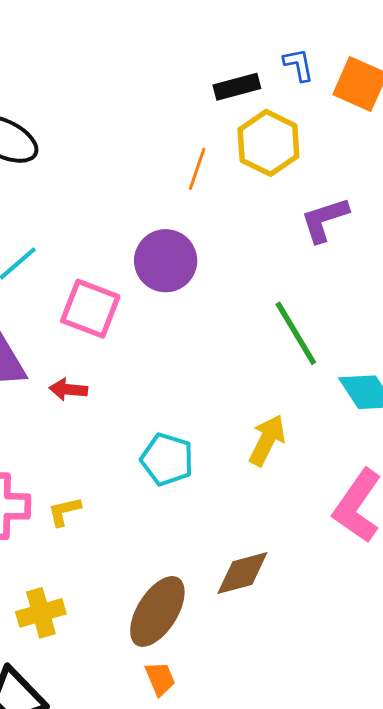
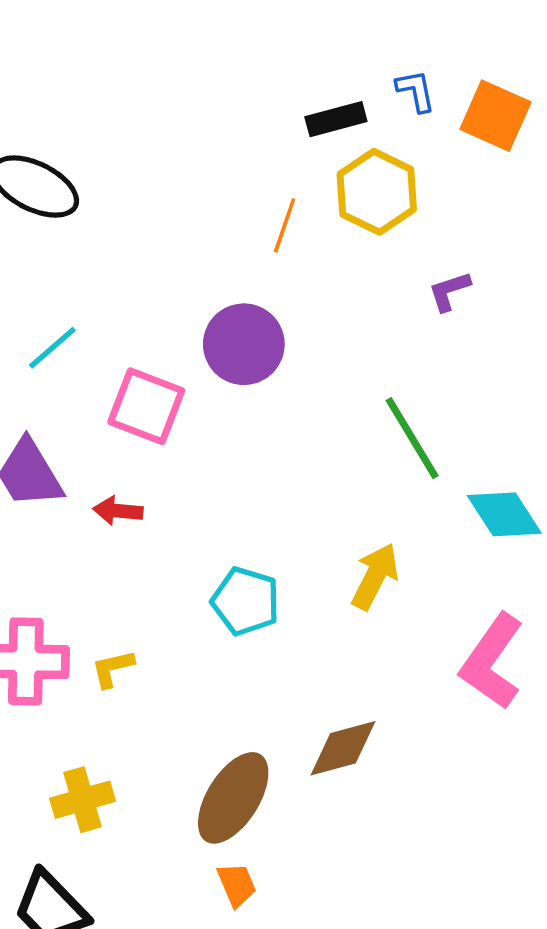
purple L-shape: (325, 220) -> (449, 291), size x0.7

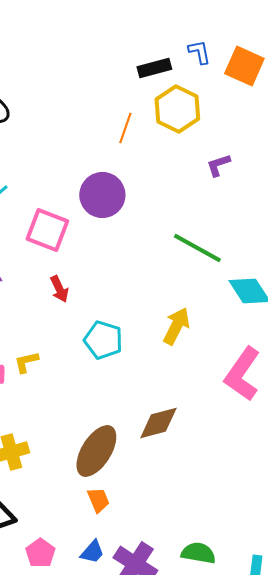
green line: (412, 438) -> (197, 248), turned -30
red arrow: (118, 511) -> (59, 289), moved, turned -120
yellow L-shape: (113, 669) -> (26, 362), moved

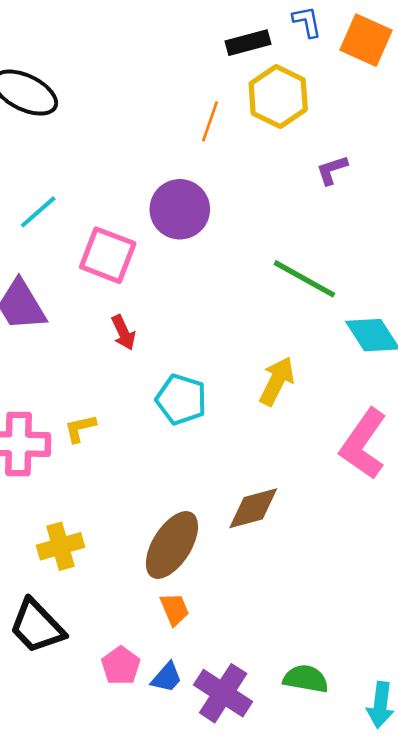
pink pentagon: (40, 553) -> (121, 666), moved

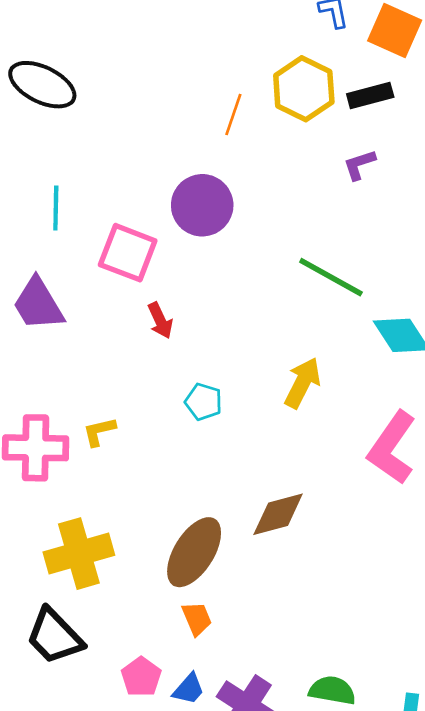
black rectangle: (248, 43) -> (370, 96), moved
cyan line: (38, 212) -> (56, 208), turned -48
red arrow: (123, 333) -> (160, 320), moved
cyan pentagon: (181, 399) -> (204, 402), size x0.7
yellow cross: (60, 546) -> (79, 554), size x1.4

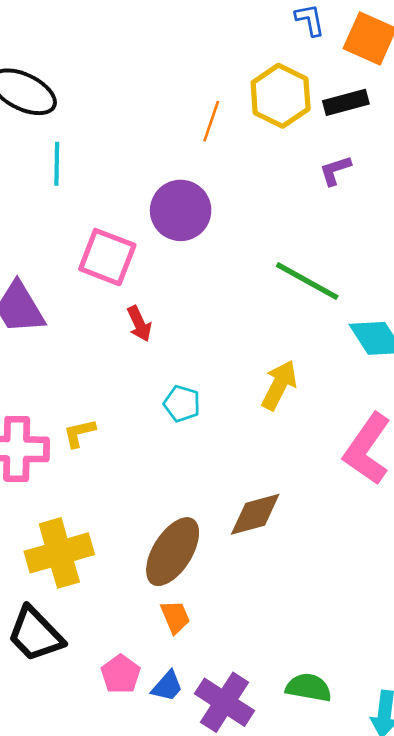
cyan line: (56, 208) -> (57, 164), moved

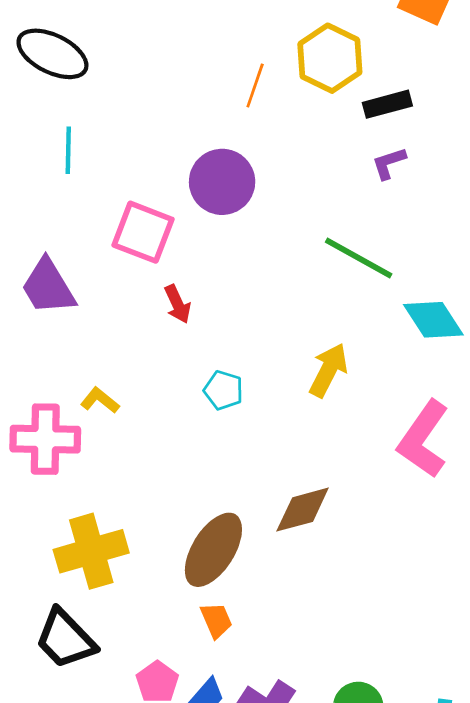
black rectangle: (346, 102) -> (387, 104), moved
cyan line: (57, 164) -> (68, 150), moved
purple L-shape: (335, 170) -> (389, 163), moved
yellow L-shape: (79, 433) -> (100, 400), moved, turned 52

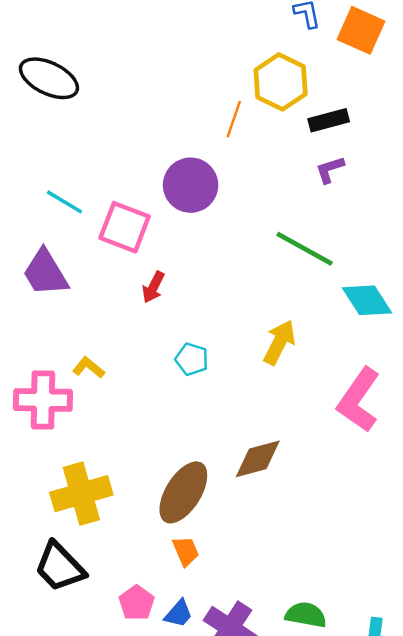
orange line: (255, 86) -> (234, 119), moved
cyan line: (68, 150) -> (65, 202), moved, turned -60
red arrow: (177, 304) -> (153, 287), turned 52

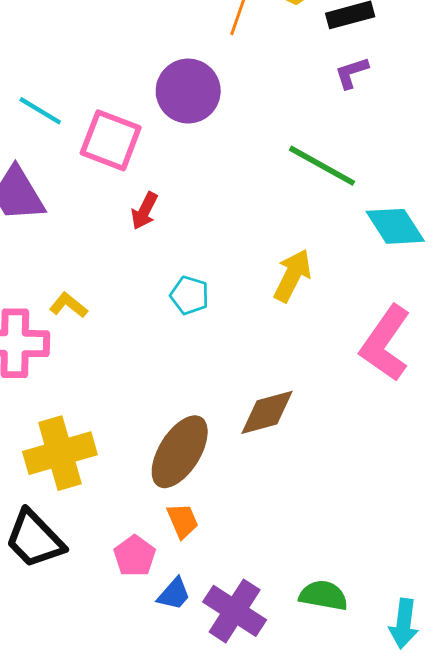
pink pentagon: (137, 603) -> (135, 556), moved

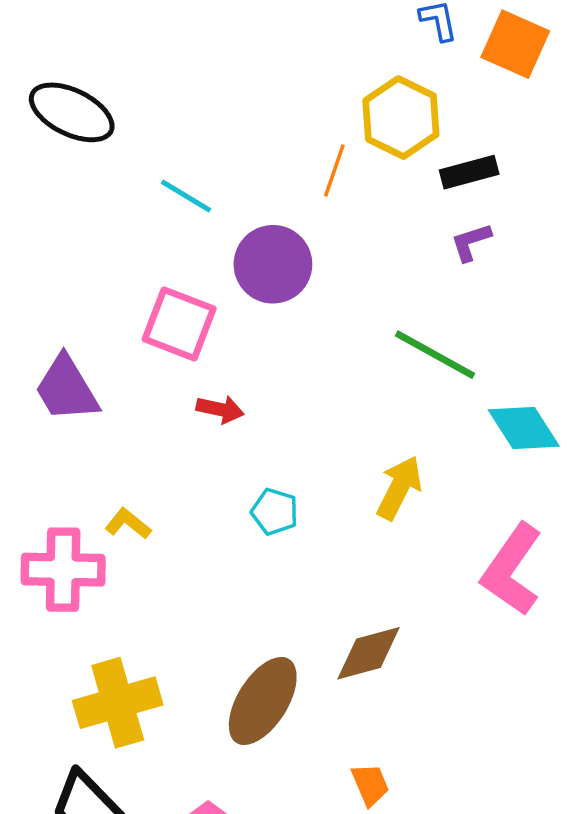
cyan line: (40, 111) -> (186, 196), moved
red arrow: (144, 211) -> (220, 409), turned -105
orange trapezoid: (183, 521) -> (370, 785), moved

